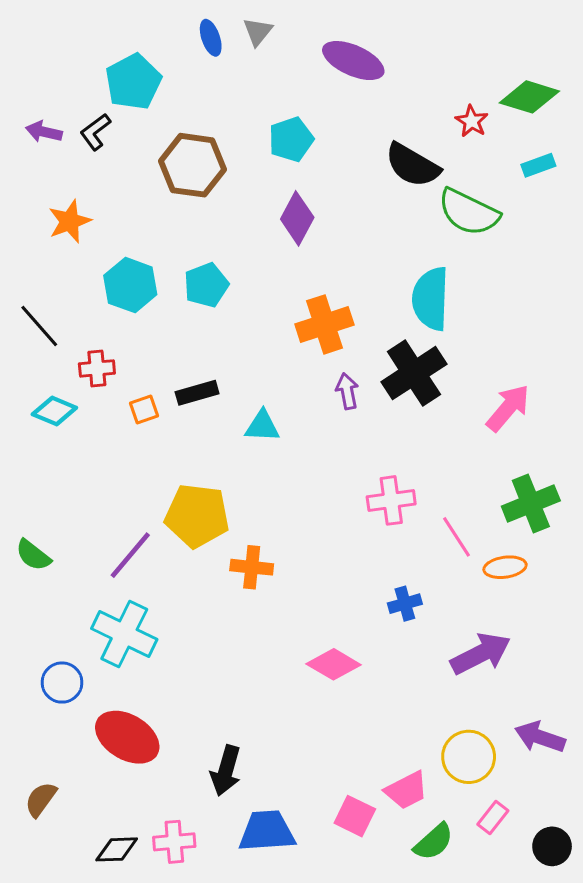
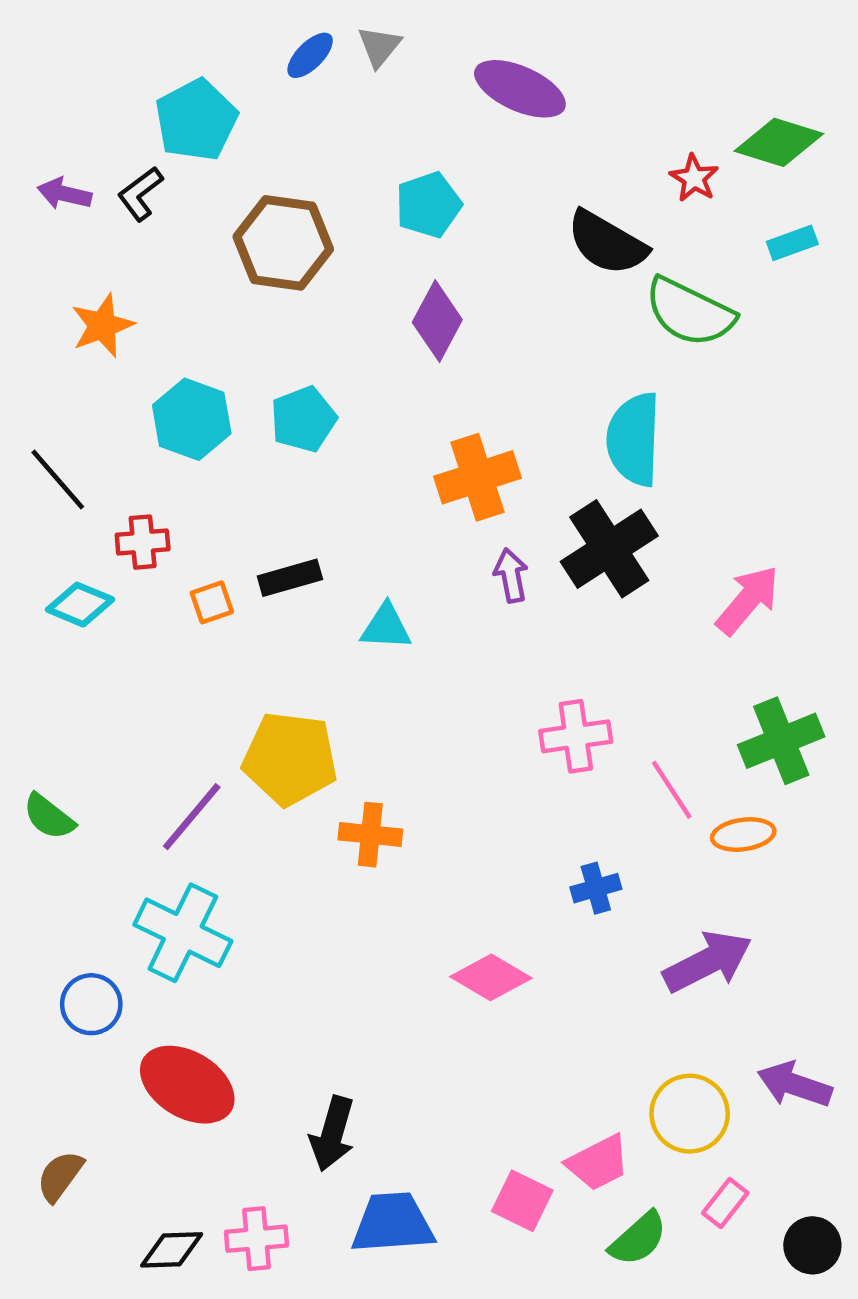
blue ellipse: (211, 38) -> (310, 55), turned 64

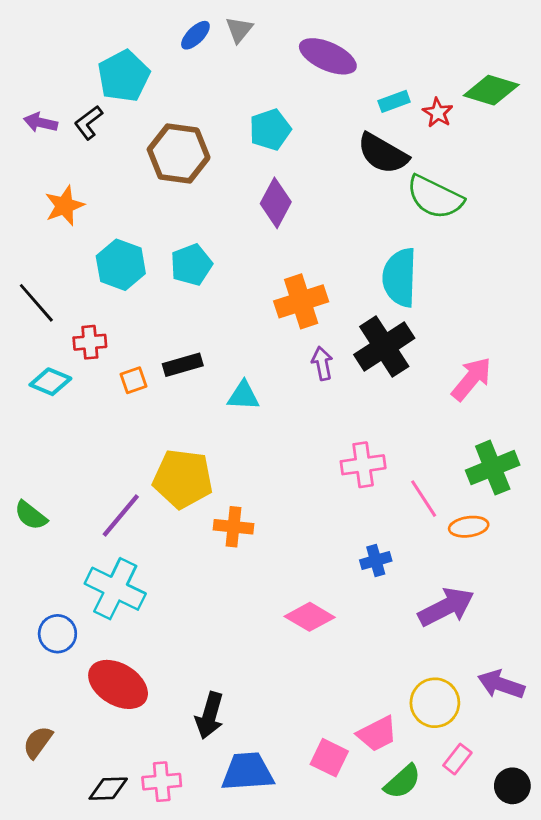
cyan rectangle: (792, 243) -> (394, 101), moved

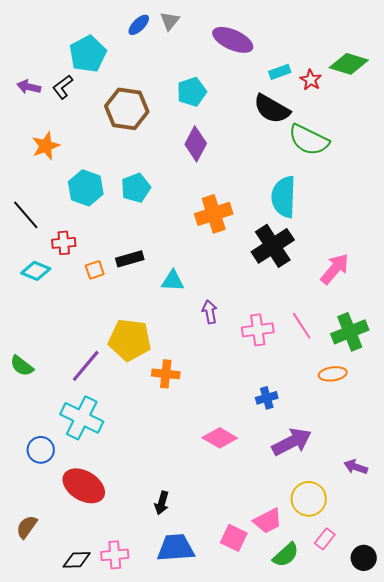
purple arrow: (322, 363) -> (210, 312), moved
pink line: (424, 499) -> (302, 326), moved
purple arrow: (446, 607) -> (292, 442), moved
purple arrow: (501, 684) -> (356, 467), moved, size x0.7
black arrow: (210, 715) -> (162, 503), moved, size x0.7

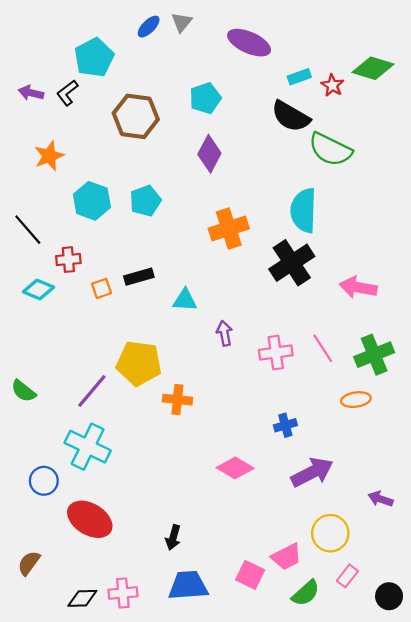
pink arrow: (335, 269) -> (358, 287), turned -120

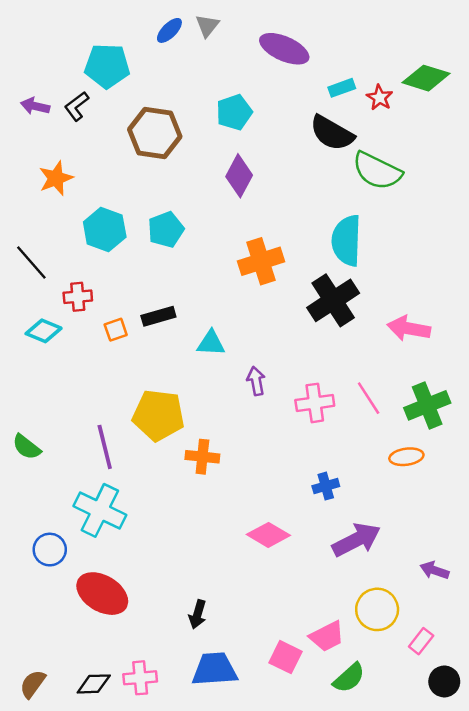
cyan pentagon: (94, 58) -> (107, 66), turned 30
purple line: (92, 391) -> (105, 447), turned -54
brown semicircle: (29, 563) -> (33, 684), moved
pink rectangle: (347, 576) -> (421, 641), moved

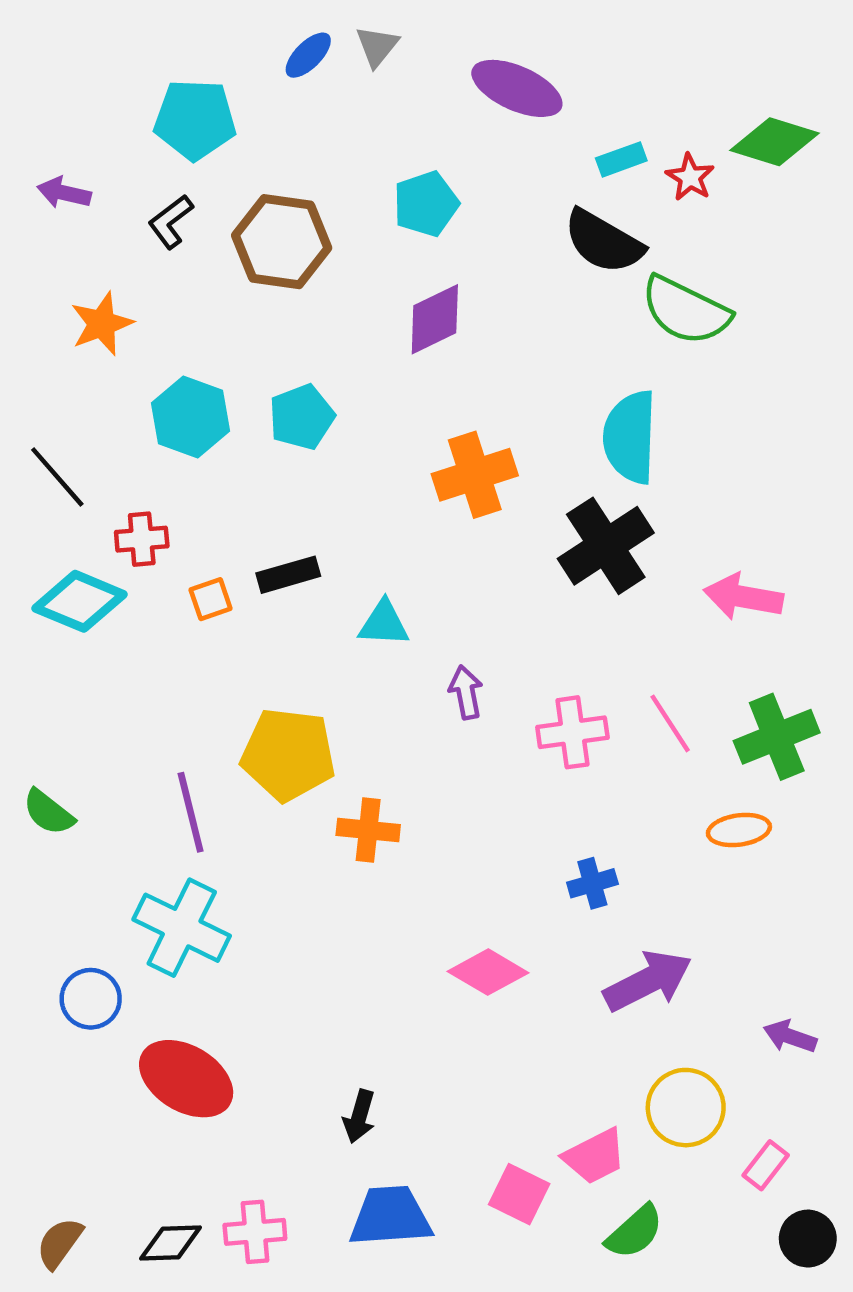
black L-shape: (77, 106) -> (171, 222), moved
purple diamond: (239, 176) -> (435, 319), turned 36
cyan diamond: (44, 331) -> (80, 601), size x1.4

